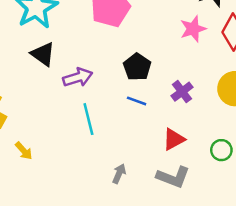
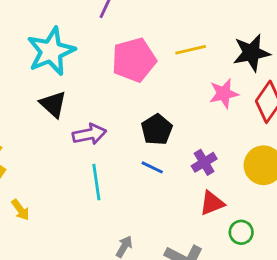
red triangle: (174, 139) -> (212, 203), moved

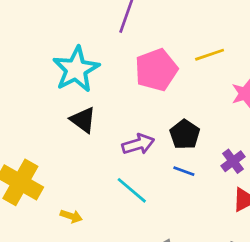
purple arrow: (89, 134) -> (138, 144), moved
cyan line: (96, 182) -> (132, 190), turned -36
yellow arrow: (20, 210) -> (71, 216), moved, turned -30

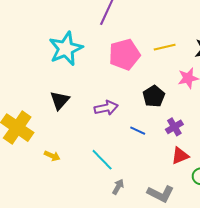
black triangle: (83, 120) -> (60, 100), moved, turned 30
black pentagon: (185, 134) -> (154, 96), moved
cyan line: (132, 190) -> (102, 160), moved

